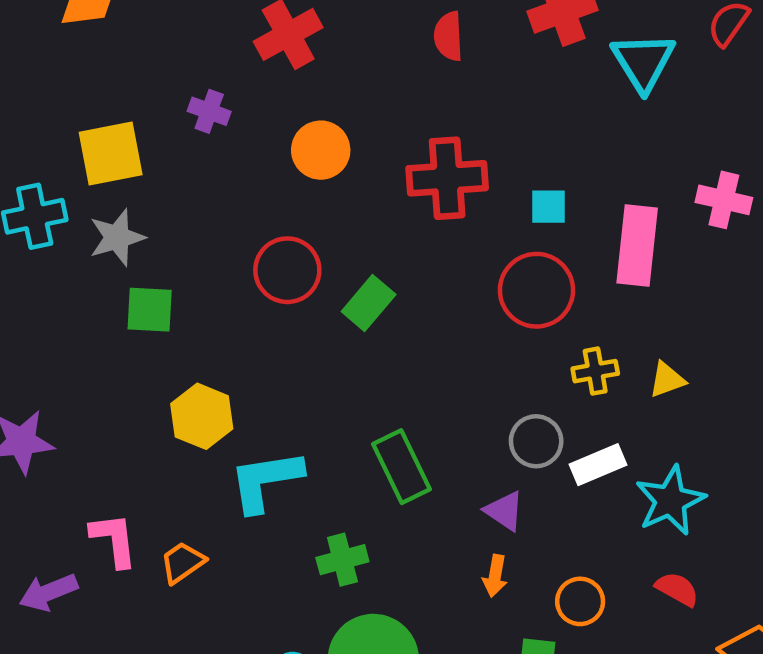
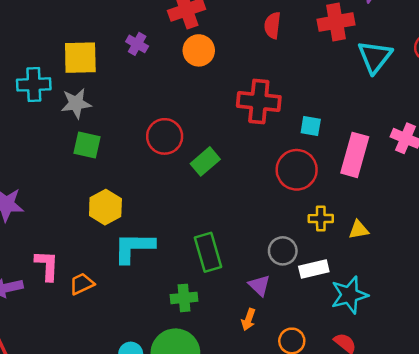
orange circle: (321, 150) -> (199, 50), moved
green cross: (342, 560) -> (184, 298), moved

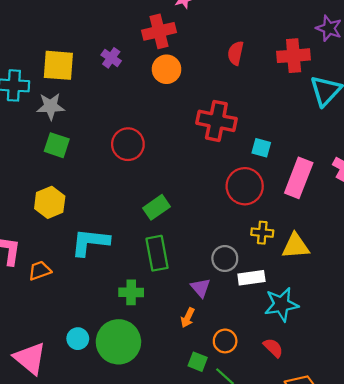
green rectangle: (205, 161) -> (157, 207), moved
yellow hexagon: (105, 207) -> (50, 202), moved
yellow triangle: (359, 230) -> (296, 246), size x1.5

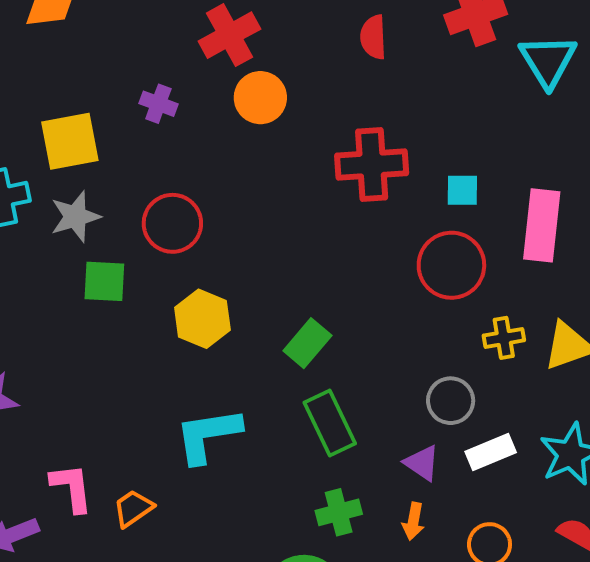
red circle: (128, 144) -> (172, 223), moved
yellow hexagon: (50, 202) -> (202, 319), moved
white rectangle: (251, 278) -> (491, 452), moved
green cross: (131, 292) -> (339, 512), moved

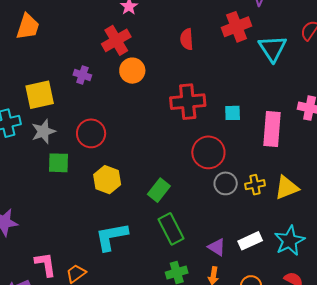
red circle: (451, 265) -> (208, 152), moved
gray circle: (451, 401) -> (226, 183), moved

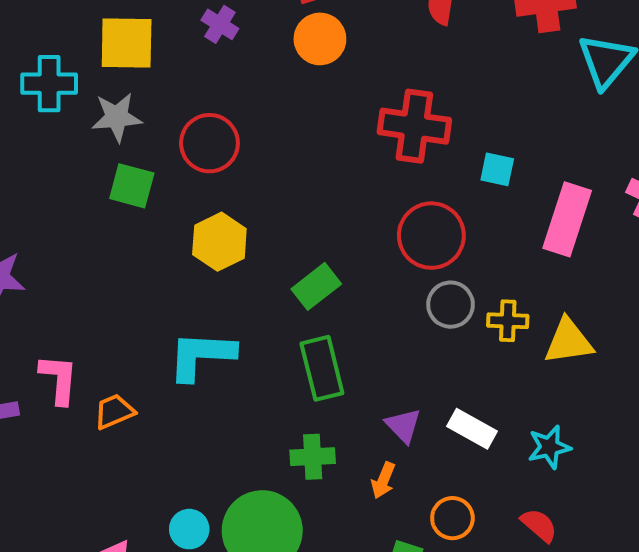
white rectangle: (250, 241) -> (472, 429), turned 40
cyan star: (290, 241) -> (549, 447), size x0.7

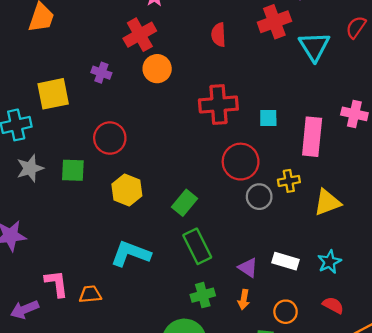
gray star: (117, 117) -> (30, 168), moved
yellow cross: (508, 321) -> (289, 181), moved
cyan L-shape: (201, 356) -> (131, 254), turned 30
orange trapezoid: (114, 411) -> (90, 294), turned 30

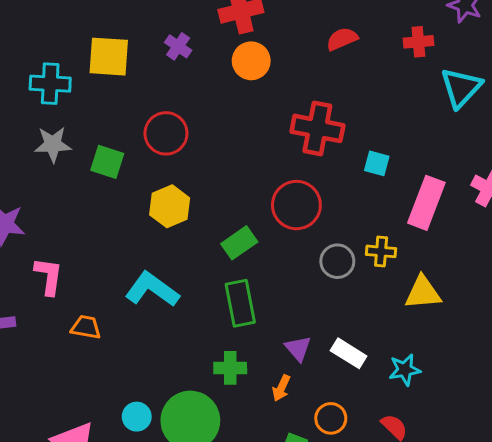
red cross: (274, 22) -> (418, 42), size x0.7
red semicircle: (219, 35) -> (342, 39), turned 55
red circle: (241, 162) -> (296, 205), moved
pink L-shape: (56, 283) -> (49, 276), moved

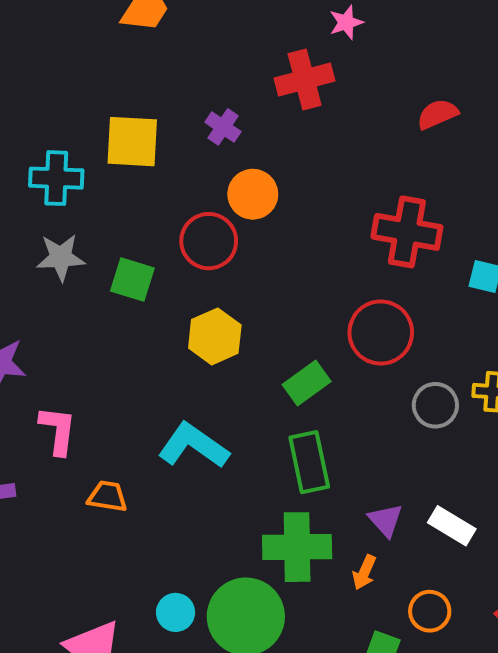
orange circle: (251, 61) -> (253, 194), moved
green cross: (230, 368) -> (297, 547), size x1.6

